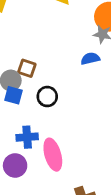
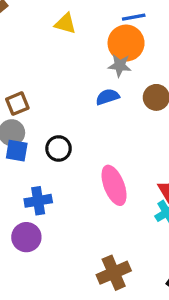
brown square: (27, 68) -> (17, 104), moved, turned -36
pink ellipse: (53, 155) -> (114, 185), moved

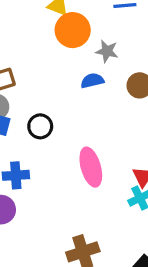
orange circle: (126, 43) -> (73, 30), moved

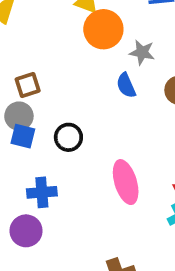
blue semicircle: (92, 81) -> (126, 85), turned -100

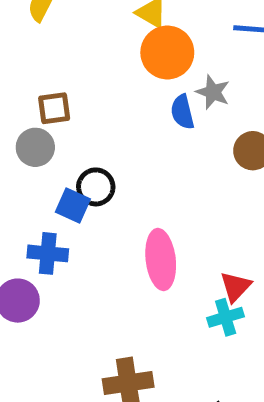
blue semicircle: (126, 85) -> (182, 112), moved
blue square: (23, 136) -> (73, 205), moved

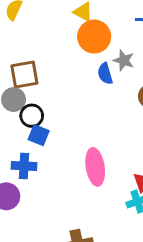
brown square: (54, 108) -> (24, 75), size x1.4
black circle: (96, 187) -> (32, 116), moved

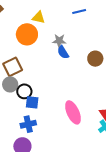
orange circle: (94, 37) -> (27, 34), moved
gray star: (124, 60) -> (59, 41), moved

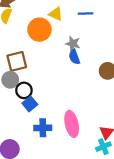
blue line: (79, 11) -> (86, 13), moved
blue square: (32, 102) -> (30, 104), turned 32
blue cross: (28, 124) -> (43, 128), moved

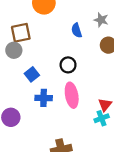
gray star: (73, 44) -> (101, 20), moved
black circle: (24, 90) -> (68, 65), moved

